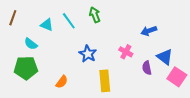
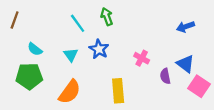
cyan triangle: (47, 25) -> (71, 55), moved, turned 32
blue arrow: (149, 31) -> (185, 27), moved
blue star: (88, 54) -> (99, 49), moved
orange semicircle: (62, 82) -> (70, 92), size x1.6

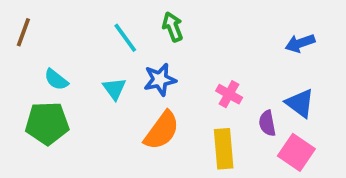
blue star: (99, 49) -> (160, 80), turned 30
pink square: (199, 86) -> (296, 152), moved
yellow rectangle: (118, 91) -> (224, 149), moved
orange semicircle: (70, 92) -> (162, 131), moved

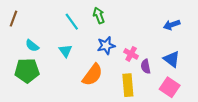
blue star: (160, 80) -> (106, 46), moved
purple semicircle: (267, 123) -> (146, 66), moved

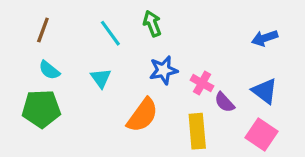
brown line: (13, 19) -> (43, 30), moved
purple semicircle: (146, 66) -> (224, 102), turned -32

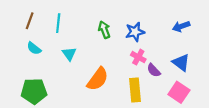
green arrow: (152, 24) -> (104, 30), moved
cyan line: (110, 33) -> (58, 23), moved, turned 42
blue star: (163, 70) -> (135, 32), moved
green pentagon: (41, 109) -> (34, 91), moved

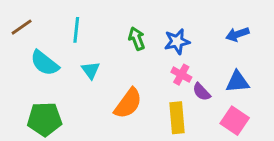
brown line: (30, 21) -> (22, 27), moved, turned 35
cyan semicircle: (34, 48) -> (45, 63), size x1.5
blue triangle: (181, 63) -> (237, 82), turned -42

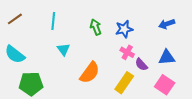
cyan semicircle: (45, 63) -> (15, 54), moved
yellow rectangle: (177, 118) -> (124, 83), turned 40

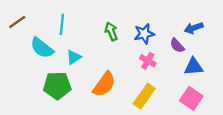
cyan triangle: (63, 49) -> (74, 57), turned 32
cyan semicircle: (15, 54) -> (42, 48), moved
purple semicircle: (141, 64) -> (177, 46), moved
green pentagon: (31, 84) -> (57, 86), moved

